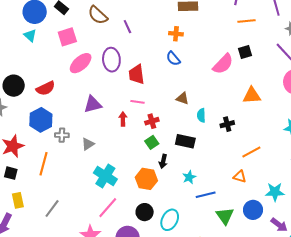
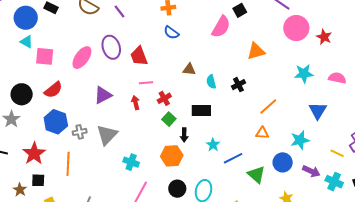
pink square: (67, 37) -> (45, 56), moved, turned 36
gray triangle: (88, 144) -> (107, 135), size x1.6
cyan cross: (105, 176) -> (131, 162), size x0.7

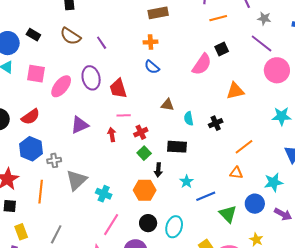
pink square: (45, 56) -> (36, 74), moved
gray triangle: (107, 135) -> (76, 180), moved

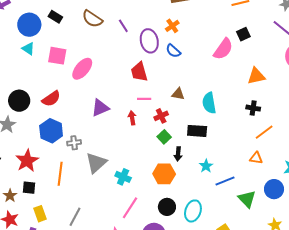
orange cross: (151, 42) -> (172, 26), turned -32
purple ellipse: (91, 78) -> (149, 41), moved
brown triangle: (167, 105) -> (178, 94), moved
cyan semicircle: (189, 119) -> (209, 103), size x1.5
black cross: (216, 123) -> (253, 108), moved, turned 32

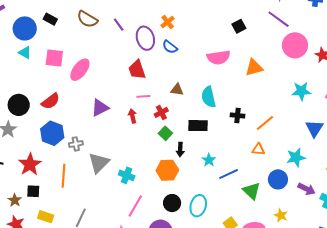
pink semicircle: (223, 49) -> (218, 57), moved, turned 50
black cross: (253, 108) -> (238, 115), moved
yellow rectangle: (40, 214) -> (46, 217), turned -49

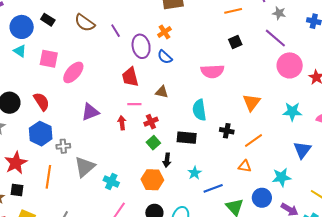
orange triangle: (254, 68) -> (252, 102), moved, turned -42
brown triangle: (177, 90) -> (162, 92), moved
red semicircle: (51, 101) -> (41, 102), turned -90

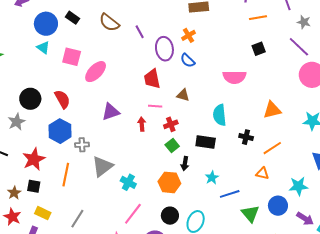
orange triangle: (252, 102) -> (272, 110), turned 36

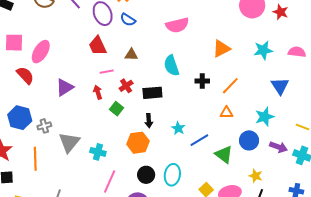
red semicircle: (62, 99) -> (25, 75), moved
black rectangle: (206, 142) -> (152, 93), moved
green square: (172, 146) -> (116, 109), moved

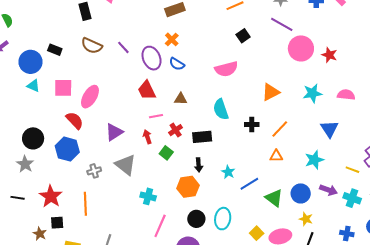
blue hexagon: (20, 118) -> (67, 149), moved
blue circle: (249, 140) -> (301, 193), moved
gray triangle: (69, 142) -> (126, 165), moved, turned -30

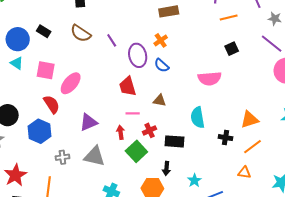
orange triangle: (271, 92) -> (250, 120), moved
green square: (166, 153) -> (136, 151), size x1.5
gray triangle: (126, 165) -> (94, 156), turned -35

